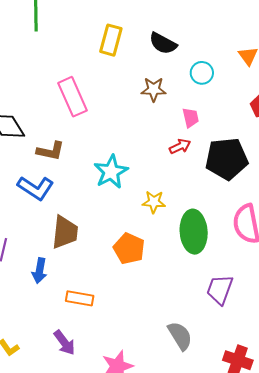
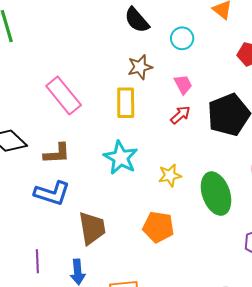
yellow rectangle: (111, 40) -> (126, 103), moved
black semicircle: (163, 43) -> (137, 20), turned 36

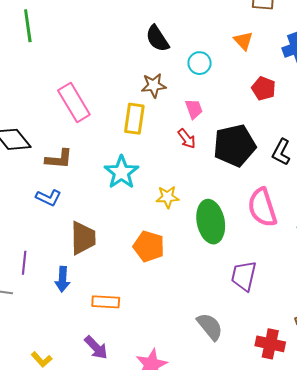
red arrow: (180, 115) -> (187, 139), turned 85
blue L-shape: (52, 193) -> (48, 198), size x0.7

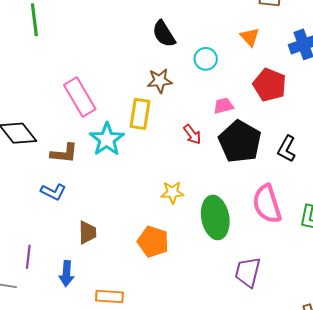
red pentagon: (264, 88) -> (270, 85), size x1.4
pink trapezoid: (194, 109) -> (224, 106), moved, turned -85
black pentagon: (235, 145) -> (240, 142), turned -30
cyan star: (121, 172) -> (107, 139), moved
brown trapezoid: (83, 238) -> (87, 232), size x0.7

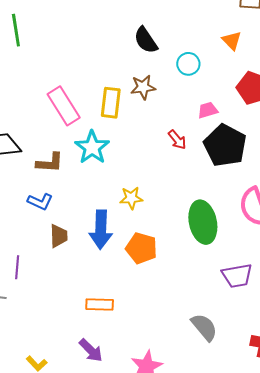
yellow rectangle: (140, 114) -> (111, 103), moved
yellow star: (172, 192) -> (131, 198), moved
brown trapezoid: (87, 232) -> (59, 236), moved
purple trapezoid: (248, 272) -> (237, 276), turned -112
blue arrow: (66, 274) -> (101, 230), moved, size x1.5

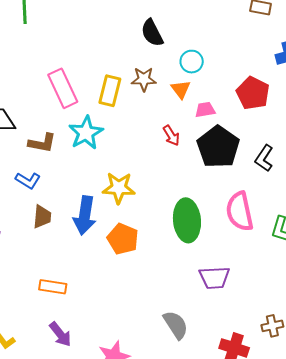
orange triangle: (232, 41) -> (181, 89), moved
yellow star: (131, 198) -> (119, 188), size x1.4
orange rectangle: (100, 305) -> (53, 287), moved

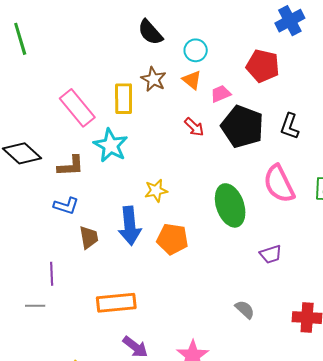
brown star: (144, 79) -> (154, 79), turned -30
yellow star: (119, 188) -> (156, 191), size x0.7
purple trapezoid: (214, 278) -> (271, 254), size x0.7
orange rectangle: (53, 287) -> (116, 303), size x1.4
gray semicircle: (176, 325) -> (245, 309), size x0.7

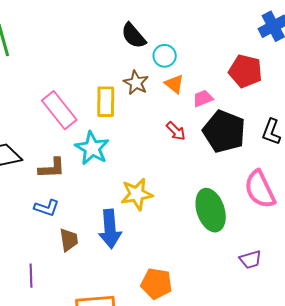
cyan circle: (196, 50) -> (165, 56), moved
yellow star: (156, 191) -> (137, 194), size x1.4
orange pentagon: (172, 239) -> (156, 284), moved

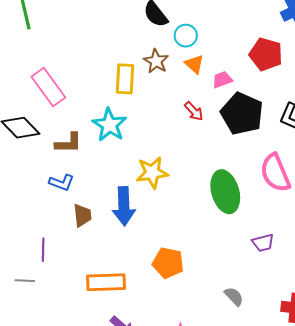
pink rectangle: (59, 110) -> (48, 87), moved

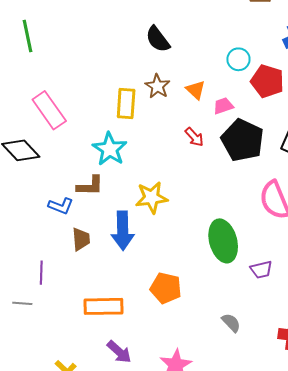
cyan circle: (186, 36) -> (238, 59), moved
brown L-shape: (68, 143) -> (90, 186), moved
green ellipse: (225, 192) -> (223, 241), moved

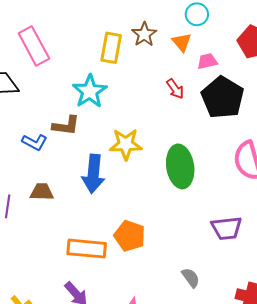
cyan circle: (238, 59) -> (197, 14), moved
brown trapezoid: (81, 239) -> (42, 192), moved, turned -90
green ellipse: (223, 241) -> (180, 166), moved
purple trapezoid: (261, 270) -> (227, 228), size x1.4
orange rectangle: (103, 306) -> (87, 249), moved

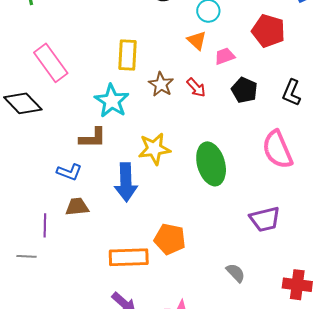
brown star: (144, 34) -> (161, 84), moved
black pentagon: (223, 98) -> (244, 90), size x0.6
blue L-shape: (35, 142) -> (69, 172), moved

